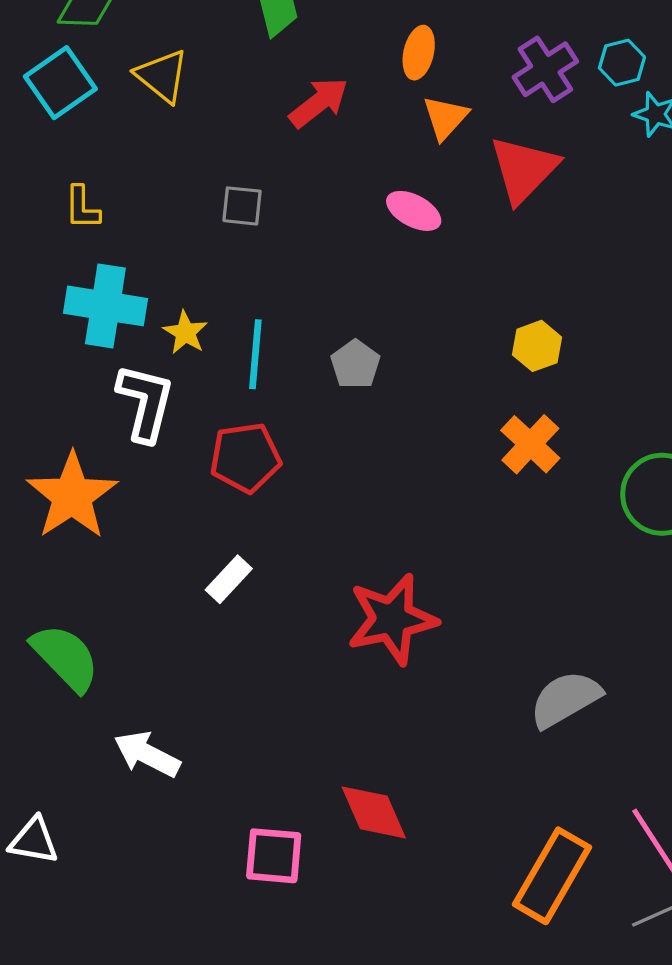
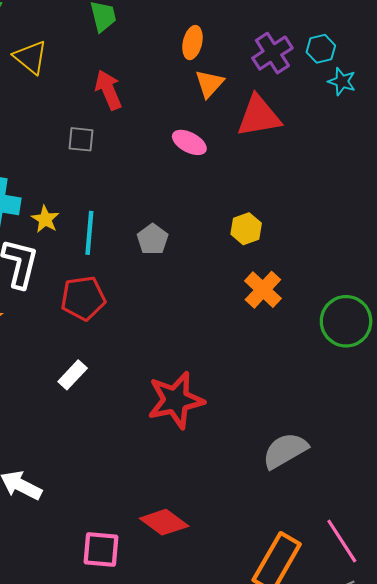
red arrow: (319, 103) -> (108, 90), moved, turned -75
red triangle: (524, 169) -> (259, 116), turned 36
yellow hexagon: (537, 346) -> (246, 229), moved
red diamond: (374, 812) -> (164, 522), turned -30

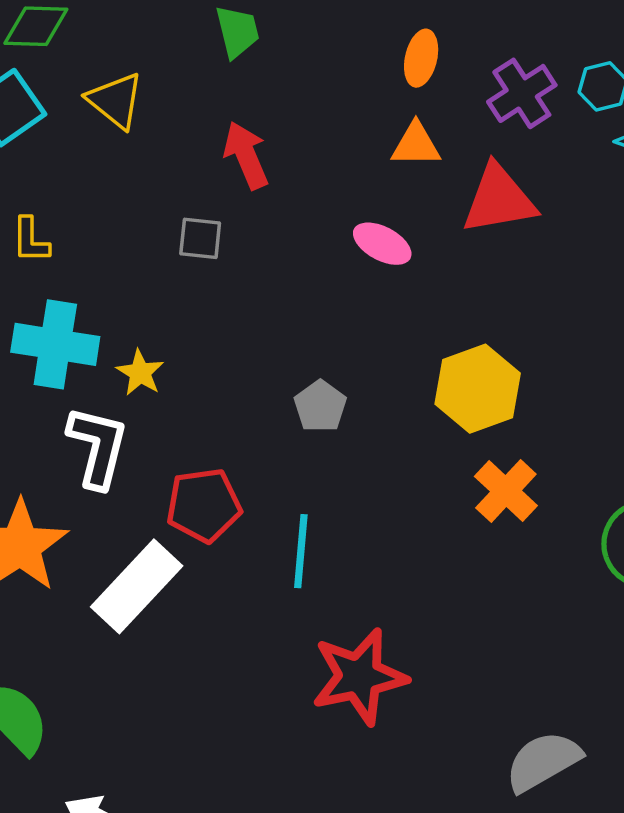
orange ellipse: (192, 43) -> (421, 58), moved
orange triangle: (209, 84) -> (416, 145), turned 48
yellow hexagon: (246, 229) -> (478, 389), size x1.6
cyan line: (89, 233) -> (301, 551), moved
white rectangle: (73, 375) -> (137, 586), moved, size x1.8

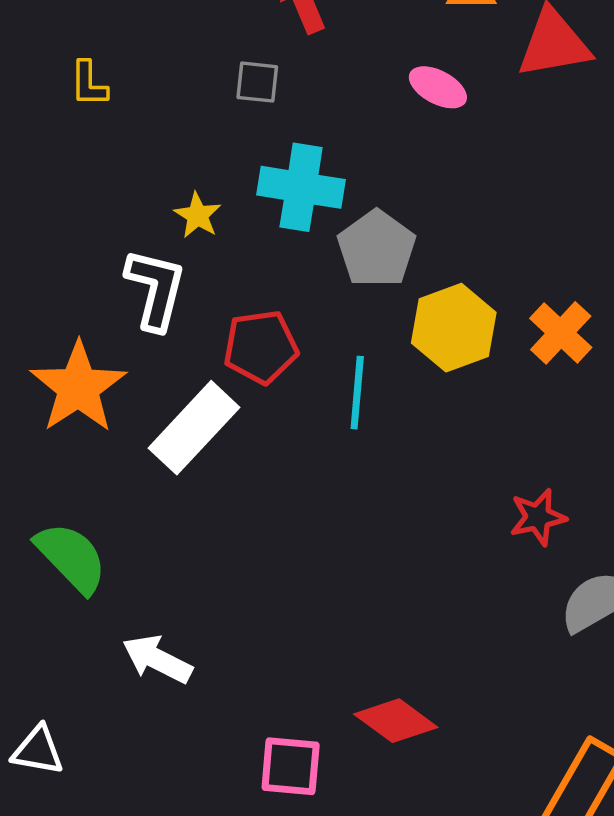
cyan cross: (55, 344) -> (301, 187), moved
yellow hexagon: (478, 389) -> (454, 328), moved
gray pentagon: (320, 406) -> (377, 249), size x1.5
red star: (359, 677) -> (538, 517), moved, size x0.6

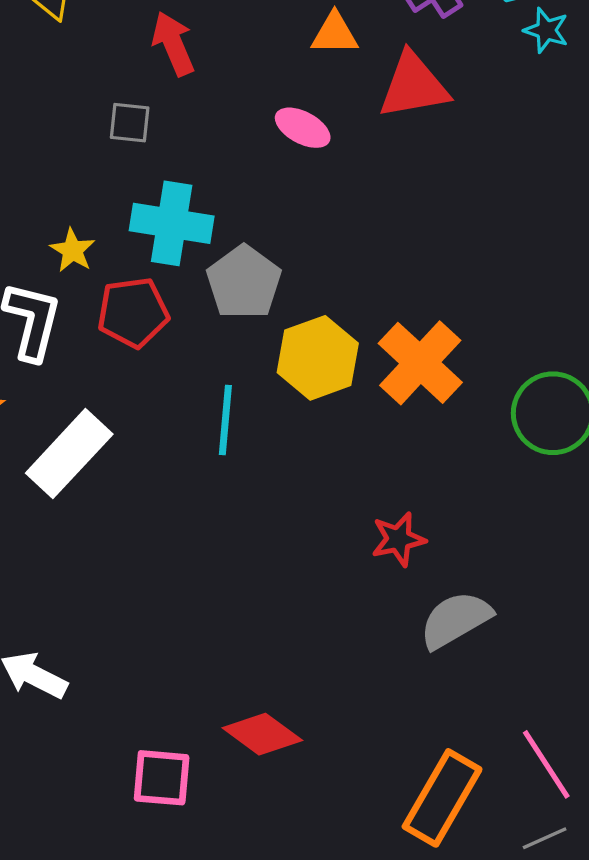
orange cross: (561, 333) -> (420, 363), size x1.4
red pentagon: (261, 347) -> (133, 312), moved

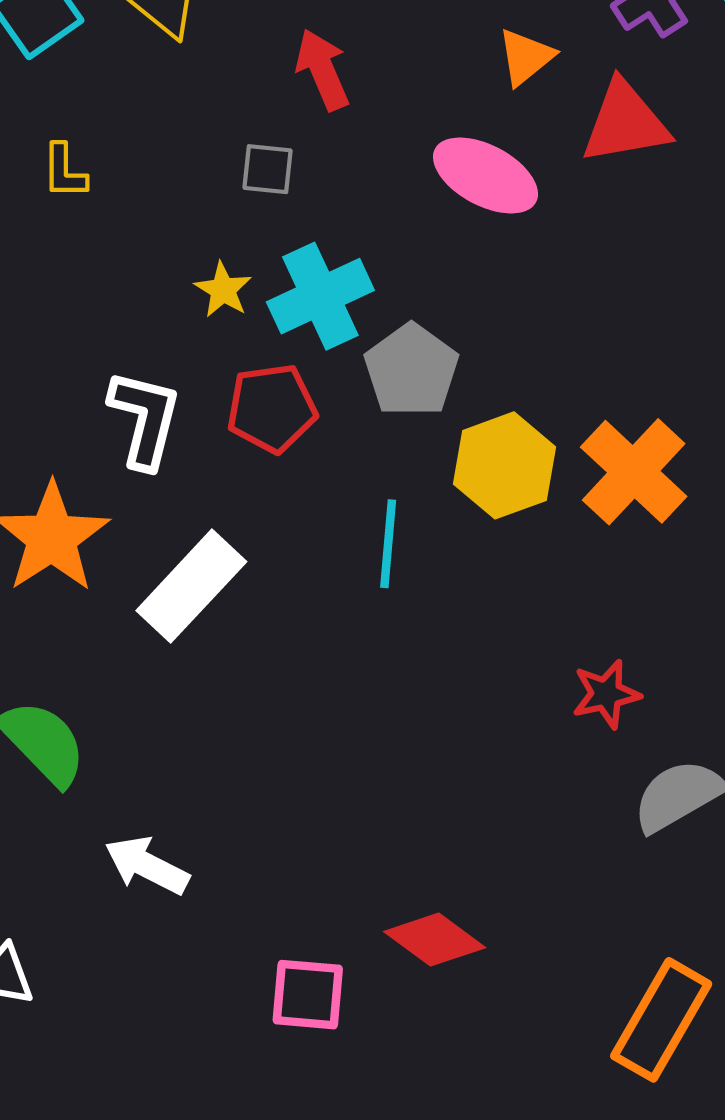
orange triangle: (335, 34) -> (526, 57), turned -39
pink ellipse: (303, 128) -> (485, 175), size x1.5
cyan cross: (172, 223) -> (320, 296), turned -34
yellow star: (73, 250) -> (223, 290), moved

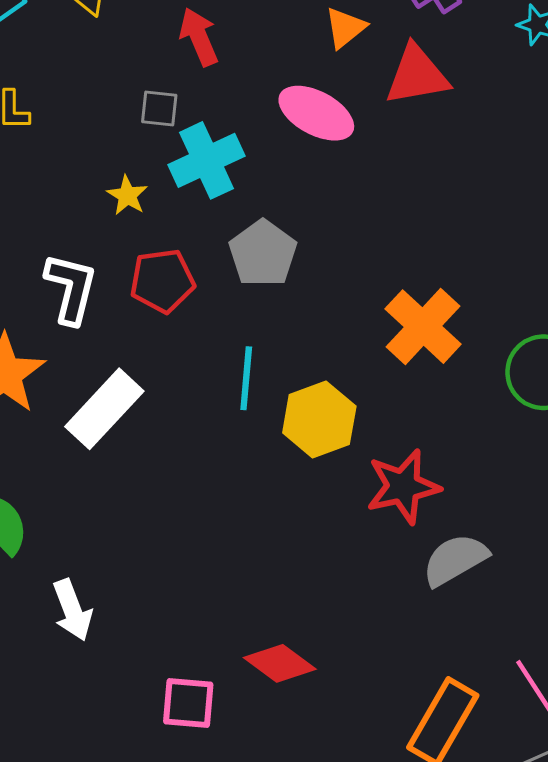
cyan cross: (320, 296) -> (207, 160), moved
yellow hexagon: (505, 465) -> (319, 420), moved
red star: (606, 694) -> (403, 487), size x1.5
white arrow: (147, 865) -> (72, 610), turned -138

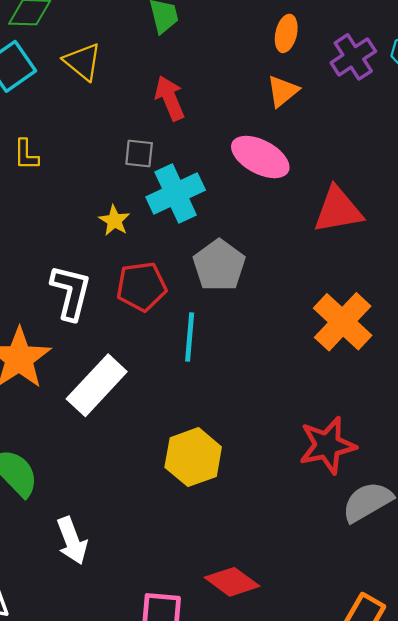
red triangle: (417, 75) -> (338, 210), moved
cyan line: (246, 378) -> (190, 337), moved
yellow hexagon: (319, 420) -> (193, 457), moved

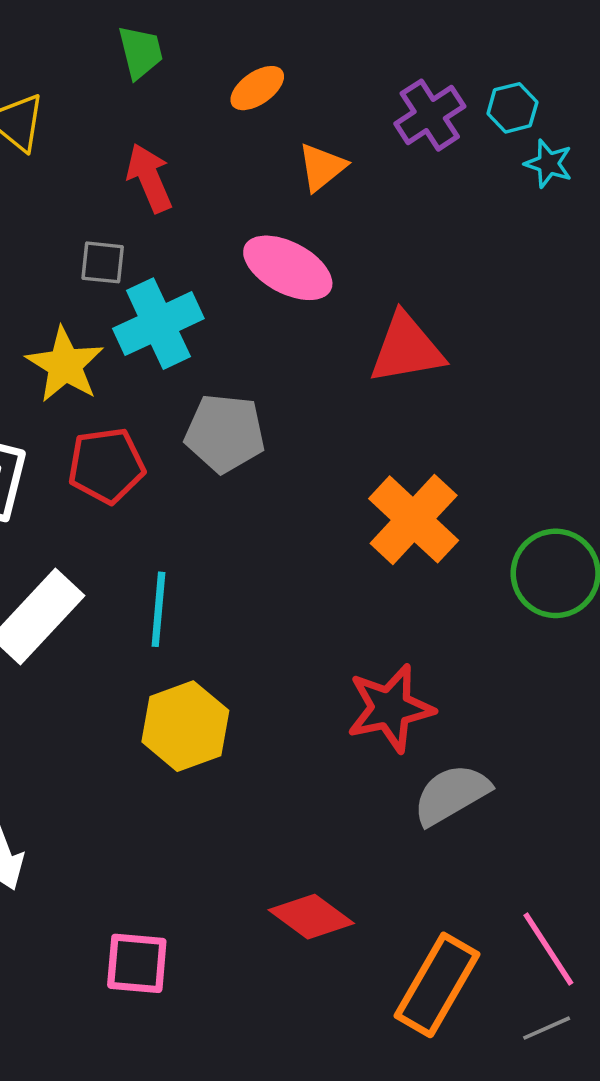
orange ellipse: (286, 33) -> (257, 88), moved, turned 42
yellow star: (114, 221) -> (65, 365), size x1.6
gray pentagon: (219, 265) -> (225, 433), turned -30
cyan line: (190, 337) -> (158, 609), moved
red diamond: (232, 582) -> (311, 917), moved

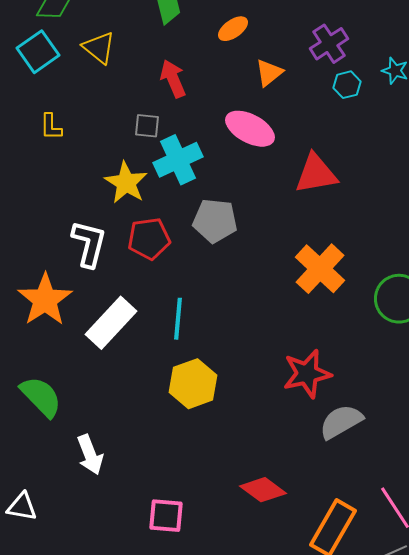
cyan hexagon: (512, 108) -> (347, 85), moved

